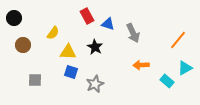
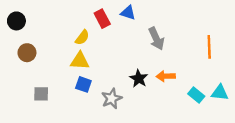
blue triangle: (108, 24) -> (128, 13), moved
yellow semicircle: (53, 33) -> (82, 37), moved
orange line: (178, 40) -> (209, 47), turned -42
black star: (95, 47) -> (139, 79), moved
cyan triangle: (185, 68) -> (220, 93), moved, turned 35

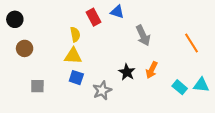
yellow semicircle: (82, 37) -> (75, 34), turned -48
orange line: (209, 47) -> (192, 43), turned -30
orange arrow: (166, 76) -> (152, 70), turned -63

